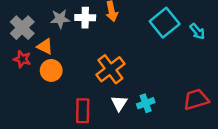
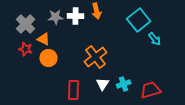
cyan arrow: (197, 31) -> (155, 39), moved
red trapezoid: (196, 99) -> (151, 90), moved

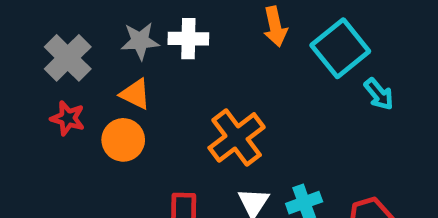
orange arrow: (97, 11) -> (275, 27), moved
orange triangle: (44, 39) -> (135, 94), moved

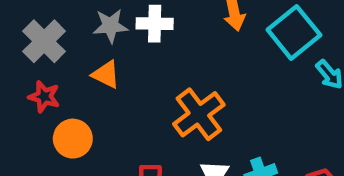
orange circle: (123, 140) -> (73, 139), moved

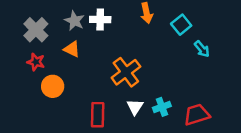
gray star: (110, 26) -> (74, 21), turned 30
cyan square: (294, 32) -> (181, 25), size x0.7

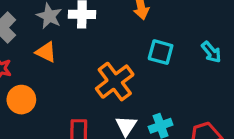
cyan square: (181, 25) -> (161, 52), moved, turned -36

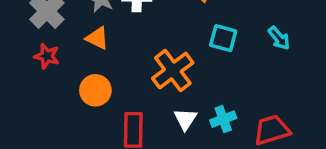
orange circle: (21, 100) -> (95, 90), moved

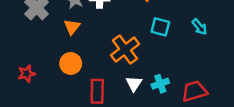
orange triangle: (97, 38) -> (72, 27), turned 42
red star: (47, 56) -> (27, 74), moved, turned -30

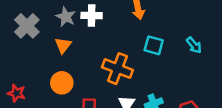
orange cross: (125, 50) -> (117, 69), turned -32
red star: (27, 74) -> (17, 93), turned 30

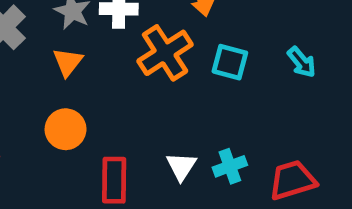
orange cross: (117, 69) -> (165, 53), moved, turned 36

